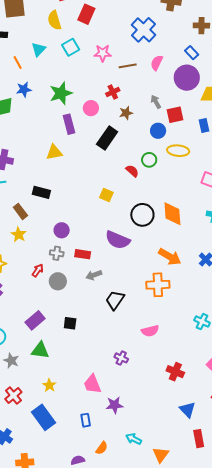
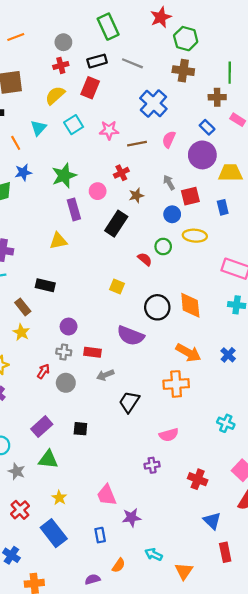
yellow semicircle: (54, 20) -> (55, 95), turned 66
purple cross: (121, 358) -> (152, 465), moved, turned -32

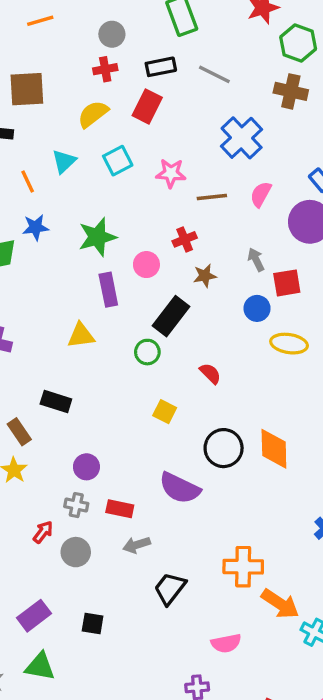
green circle: (163, 247) -> (147, 352), moved
orange arrow: (188, 353) -> (280, 604), moved

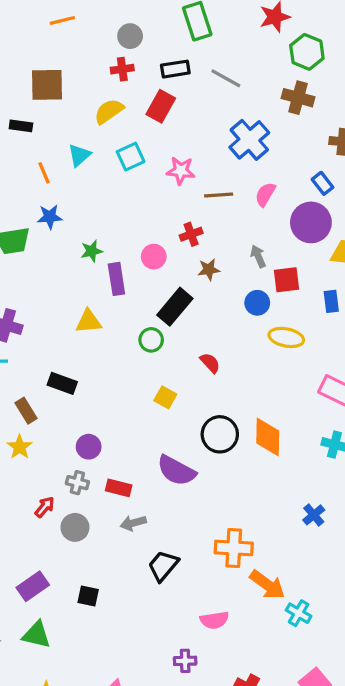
green star: (97, 237) -> (92, 251), moved, size x0.6

